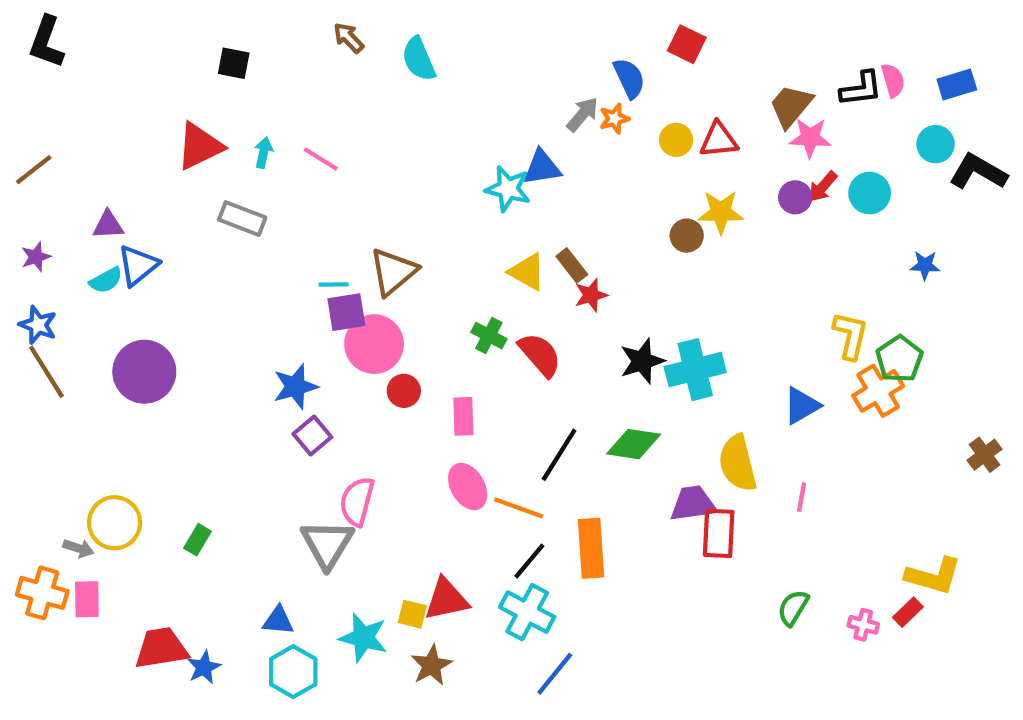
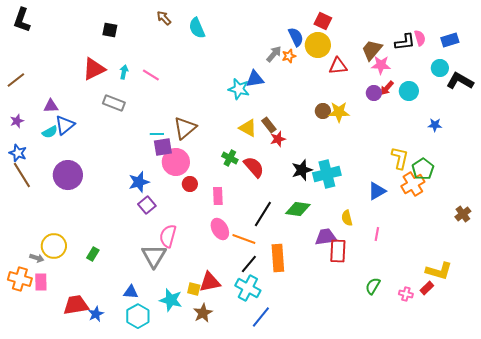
yellow circle: (676, 140) -> (318, 45), moved, size x1.6
yellow star: (721, 212) -> (339, 112), moved
yellow semicircle: (738, 463) -> (347, 218), size x0.6

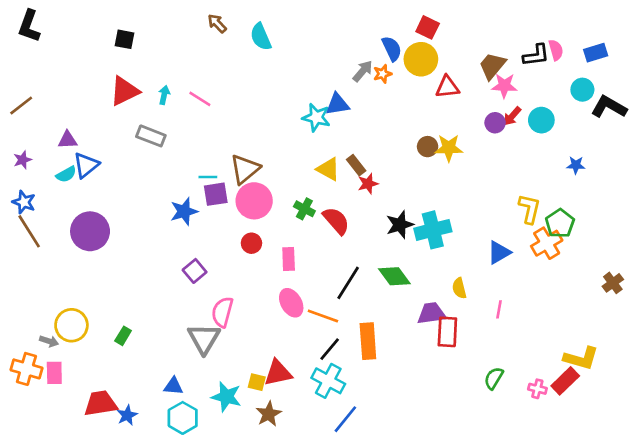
black square: (110, 30) -> (124, 39), moved
pink circle: (176, 162) -> (254, 201), moved
blue star: (139, 182) -> (184, 211), moved
green diamond: (298, 209) -> (394, 276), turned 45
red rectangle: (427, 288) -> (565, 381), size x1.5

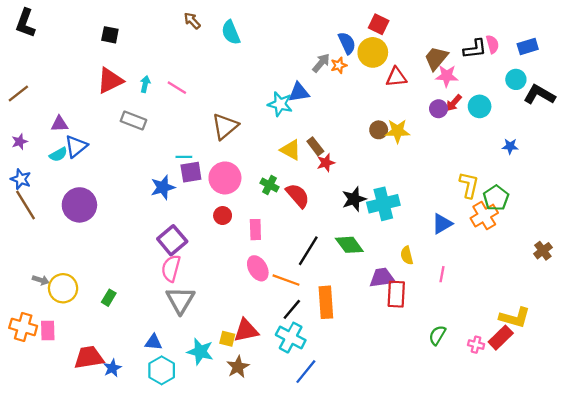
brown triangle: (245, 169) -> (225, 126), moved
purple square: (195, 271) -> (172, 240), size x1.4
pink semicircle: (222, 312) -> (171, 268), moved
gray arrow: (49, 341) -> (41, 280), moved

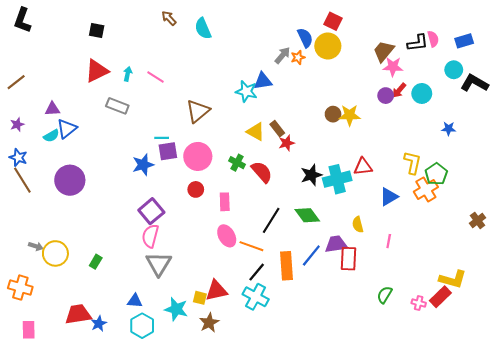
red triangle: (396, 77) -> (363, 167), moved
pink rectangle: (48, 330) -> (29, 330), moved
blue line: (306, 372) -> (311, 256), moved

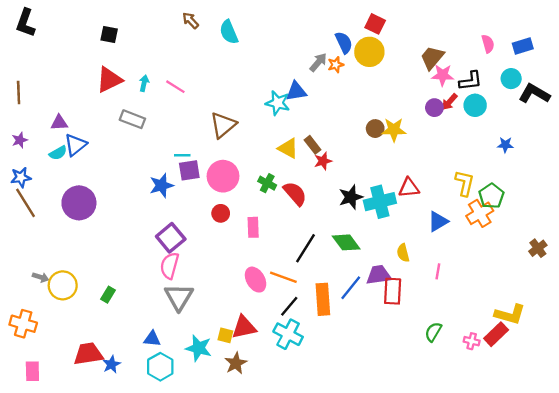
black L-shape: (418, 43) -> (470, 81), moved
brown line: (16, 82) -> (19, 93), turned -54
blue star: (18, 157) -> (21, 177), turned -30
pink ellipse: (227, 236) -> (256, 280), moved

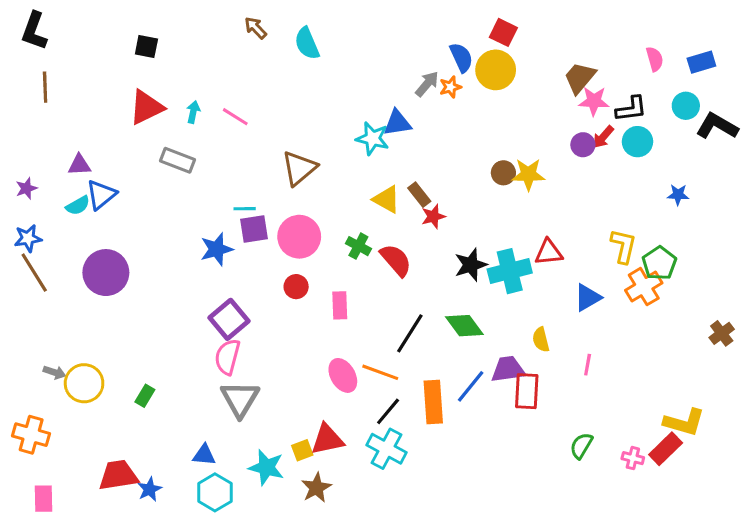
brown line: (19, 93) -> (45, 87), moved
yellow square: (225, 335) -> (302, 450), turned -35

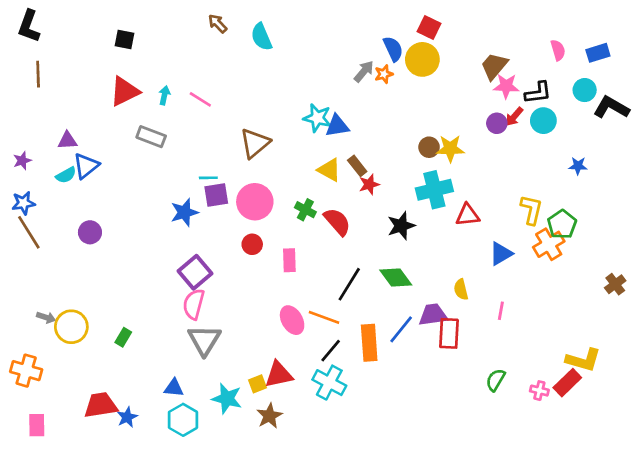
blue triangle: (397, 123) -> (337, 126), moved
cyan cross: (510, 271) -> (434, 190), moved
purple circle: (106, 273) -> (90, 232), size x0.6

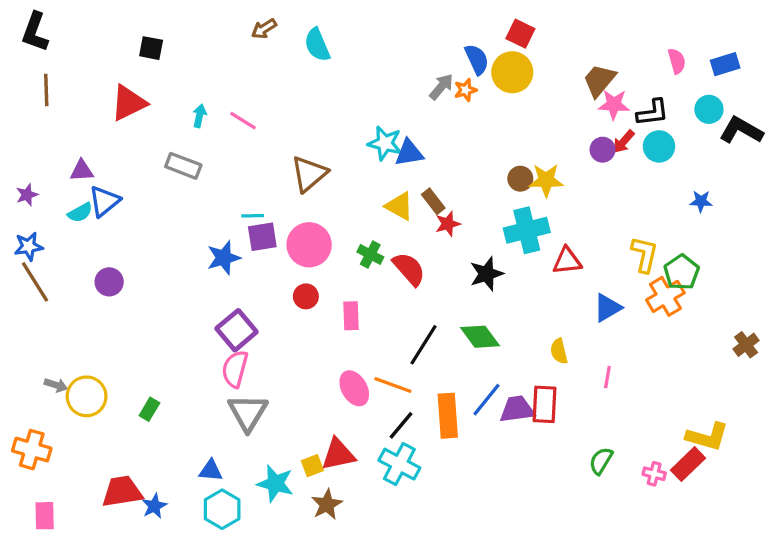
brown arrow: (218, 24) -> (264, 29), turned -78
red triangle: (125, 91) -> (129, 103), moved
purple trapezoid: (433, 315) -> (517, 409), moved

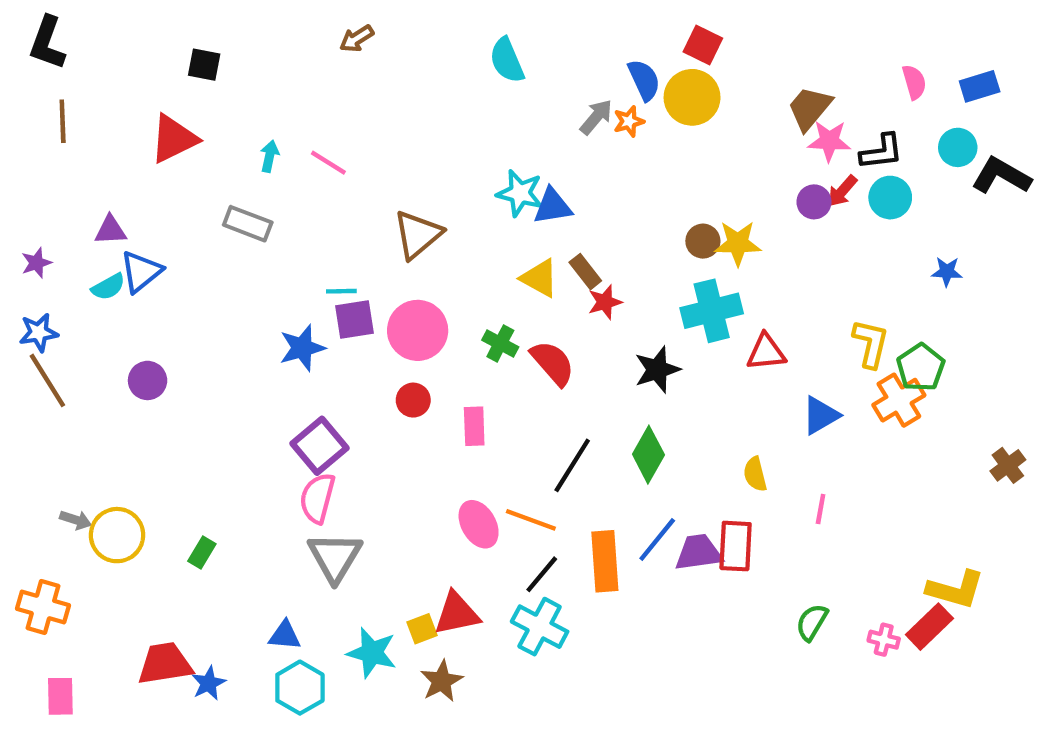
cyan semicircle: (317, 45) -> (507, 60), moved
green diamond: (480, 337) -> (648, 455), turned 66

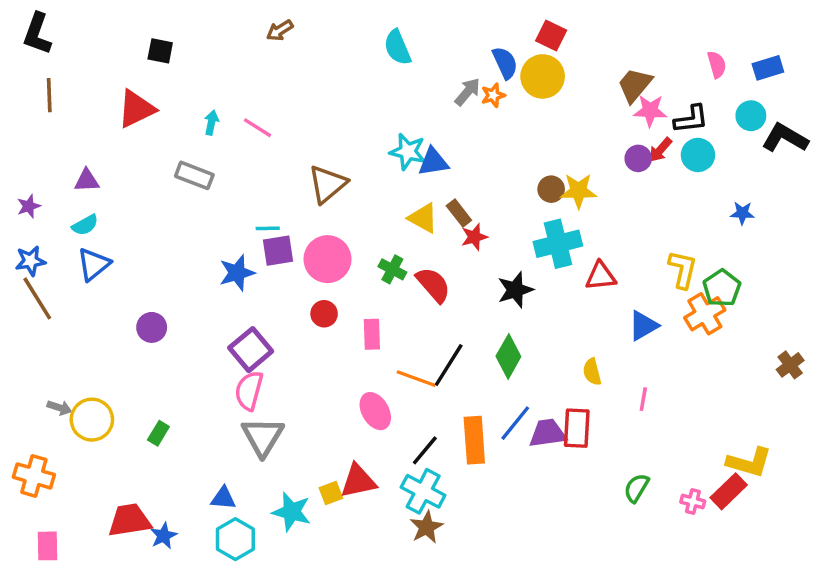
blue triangle: (141, 272) -> (94, 264), moved
purple circle: (148, 380) -> (152, 327), moved
orange line: (531, 520) -> (416, 379), moved
brown star: (442, 681) -> (426, 527), moved

